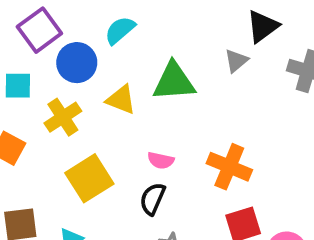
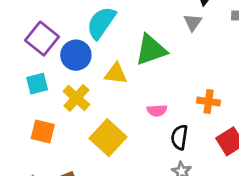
cyan semicircle: (120, 30) -> (101, 23), size x1.4
orange cross: (229, 167) -> (209, 102), size x0.7
black semicircle: (153, 199) -> (179, 137), moved

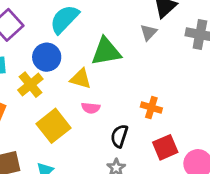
blue circle: (76, 55) -> (47, 57), moved
yellow triangle: (116, 74) -> (81, 79), moved
pink semicircle: (157, 111) -> (91, 108), moved

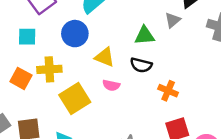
green triangle: (106, 51) -> (145, 36), moved, size x0.7
yellow cross: (30, 85) -> (49, 69), moved, turned 30
black semicircle: (119, 136) -> (141, 65), moved, turned -100

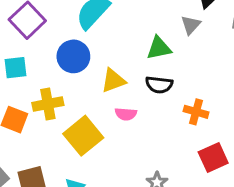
yellow triangle: (105, 57) -> (113, 81), turned -35

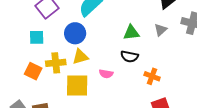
gray triangle: (191, 25) -> (161, 30), moved
yellow triangle: (113, 81) -> (80, 57), moved
yellow square: (83, 136) -> (77, 86), turned 35

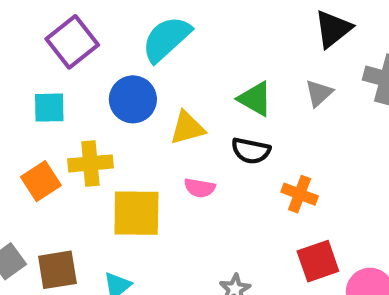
green triangle: (131, 33) -> (255, 99), turned 36
yellow triangle: (80, 57) -> (187, 128), moved
orange square: (33, 71) -> (41, 181), turned 30

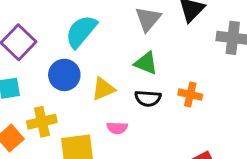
gray triangle: (319, 93) -> (148, 19), moved, size x1.4
orange cross: (300, 194) -> (190, 95), moved

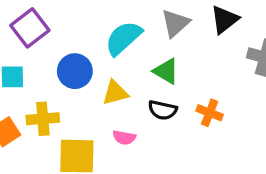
cyan semicircle: (81, 31) -> (123, 38), moved

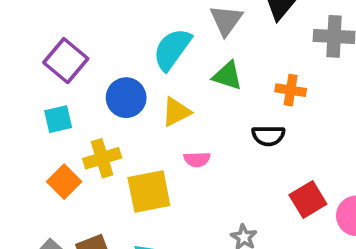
black semicircle: (163, 110) -> (268, 136), moved
orange cross: (210, 113) -> (291, 90), moved

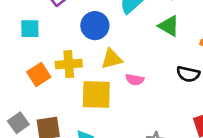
yellow triangle: (176, 112) -> (112, 59), moved
cyan square: (58, 119) -> (30, 29), moved

